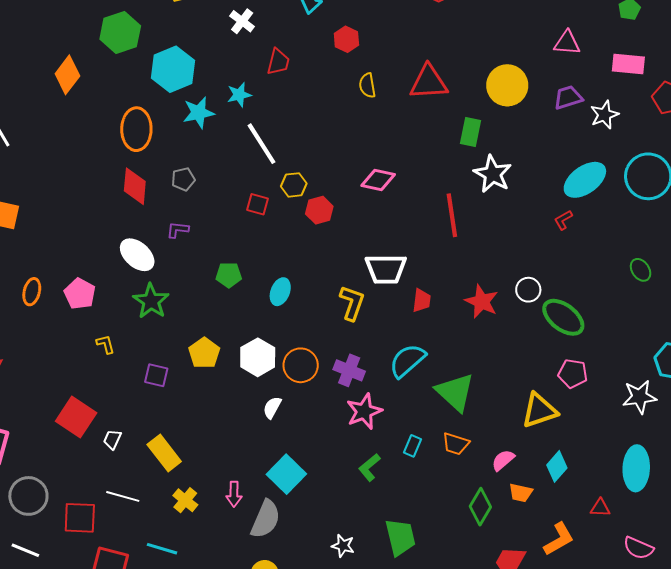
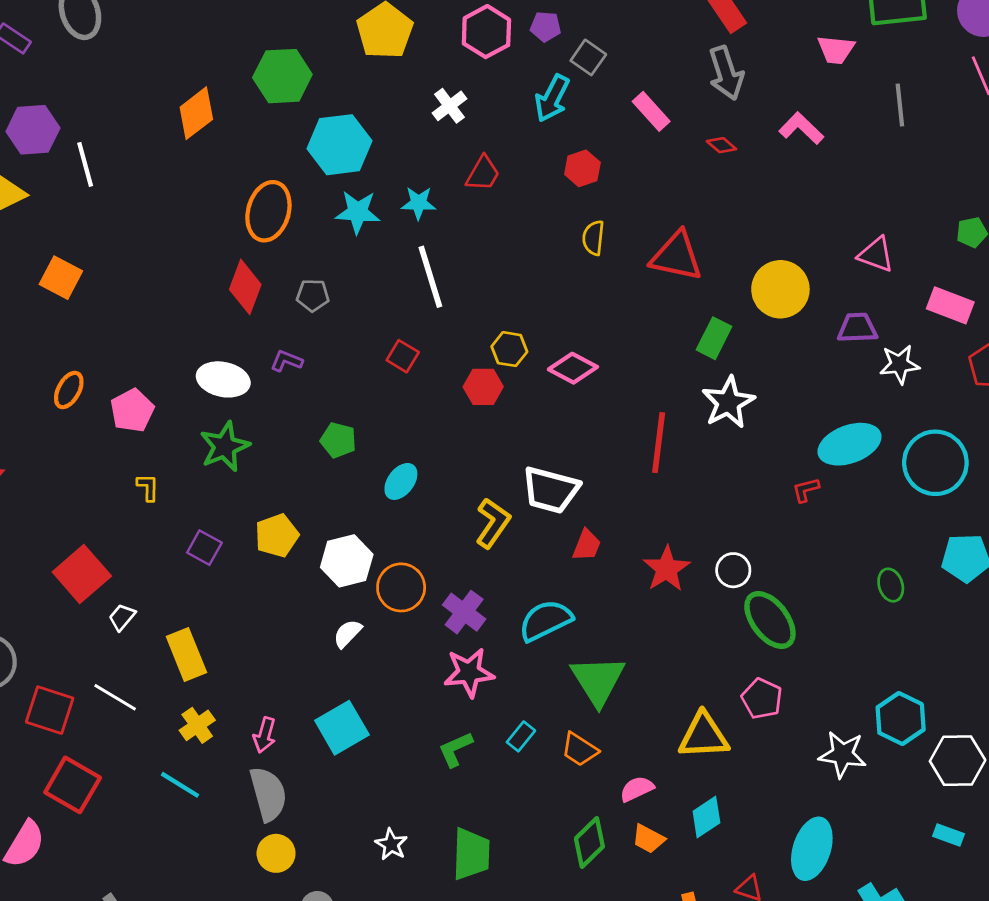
yellow hexagon: (294, 185) -> (509, 349), moved
white ellipse: (137, 255) -> (223, 379), turned -45
gray semicircle: (266, 519) -> (268, 794), moved, turned -54
cyan line: (162, 549) -> (180, 785), moved

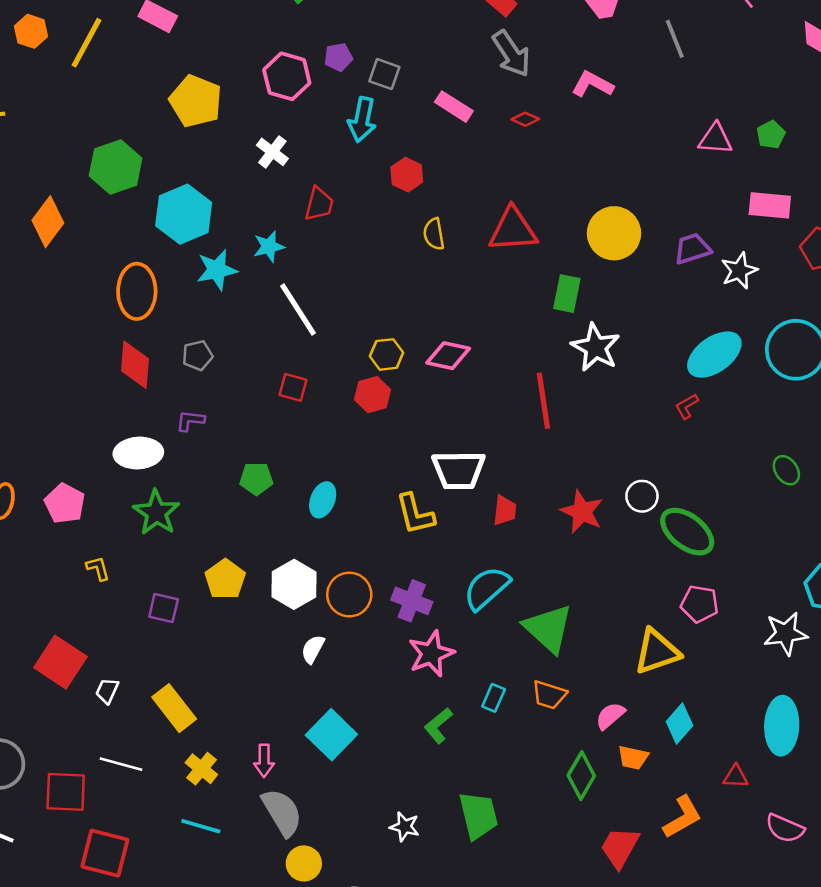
pink triangle: (876, 255) -> (715, 139), moved
yellow L-shape: (493, 523) -> (415, 514), turned 147

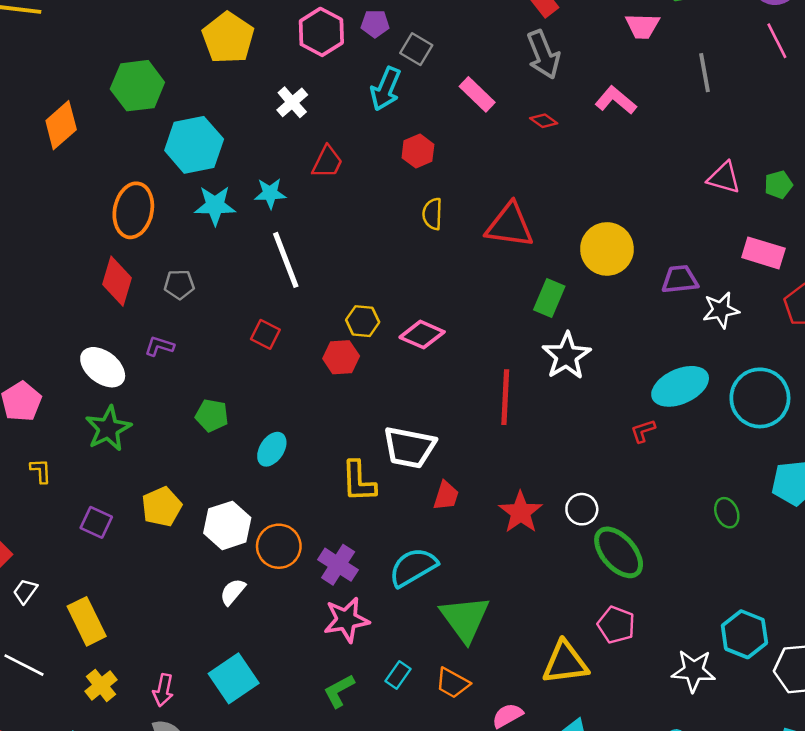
white ellipse: (138, 453) -> (103, 367), turned 30

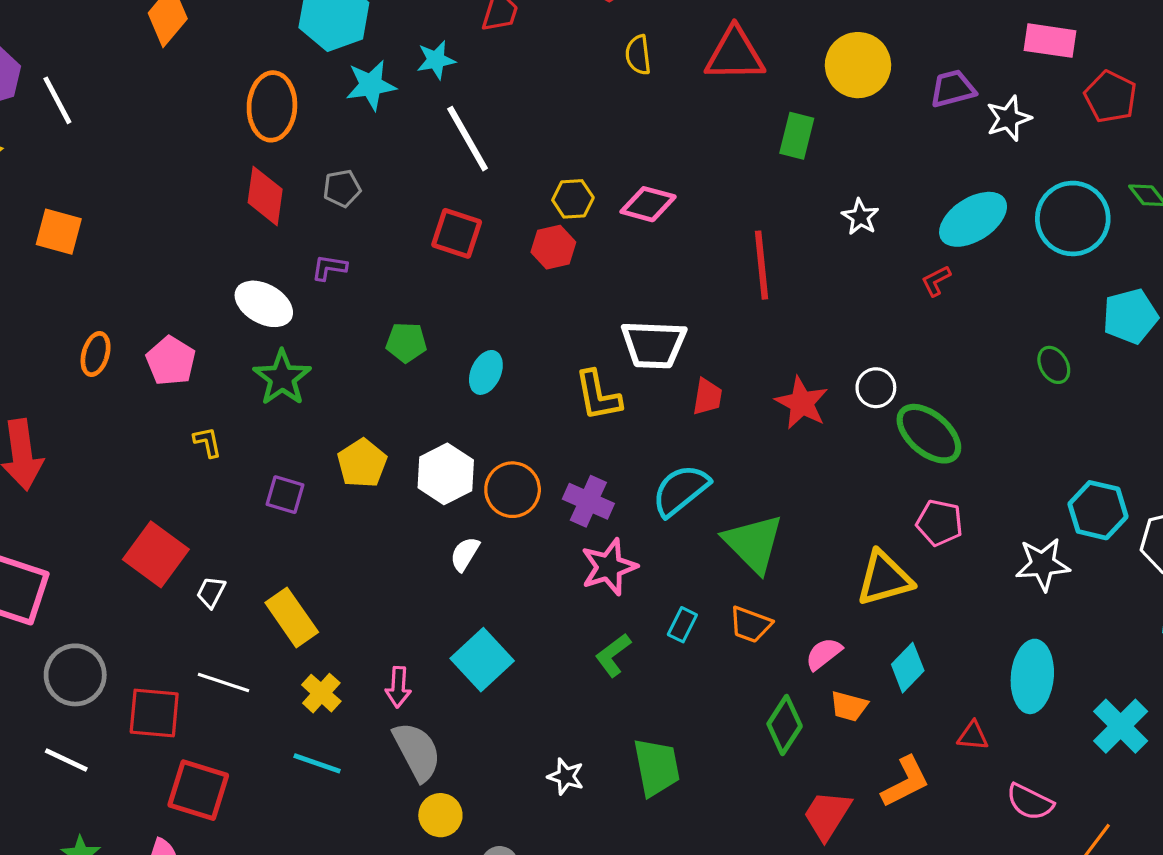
red square: (265, 334) -> (457, 233), size x1.4
white star: (567, 356) -> (860, 217), moved, size x0.6

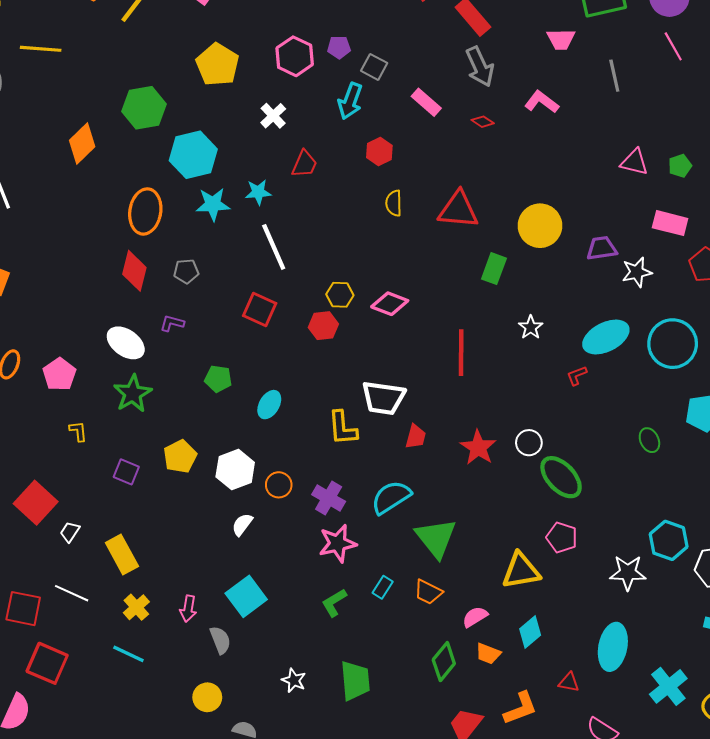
orange circle: (513, 490) -> (279, 485), size x0.7
gray semicircle: (417, 751) -> (220, 640), moved, size x0.7

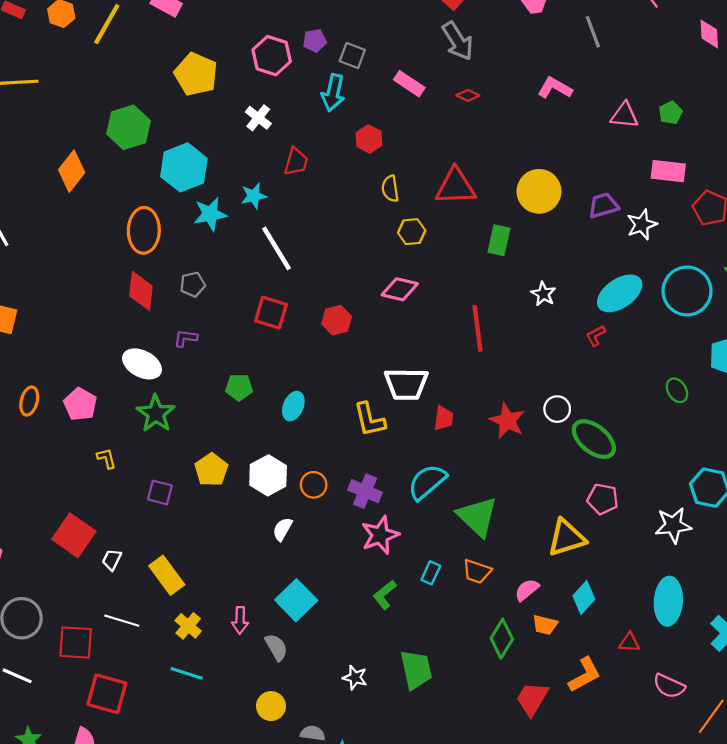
pink L-shape: (542, 102) -> (555, 88), moved
yellow hexagon: (340, 295) -> (412, 232), moved

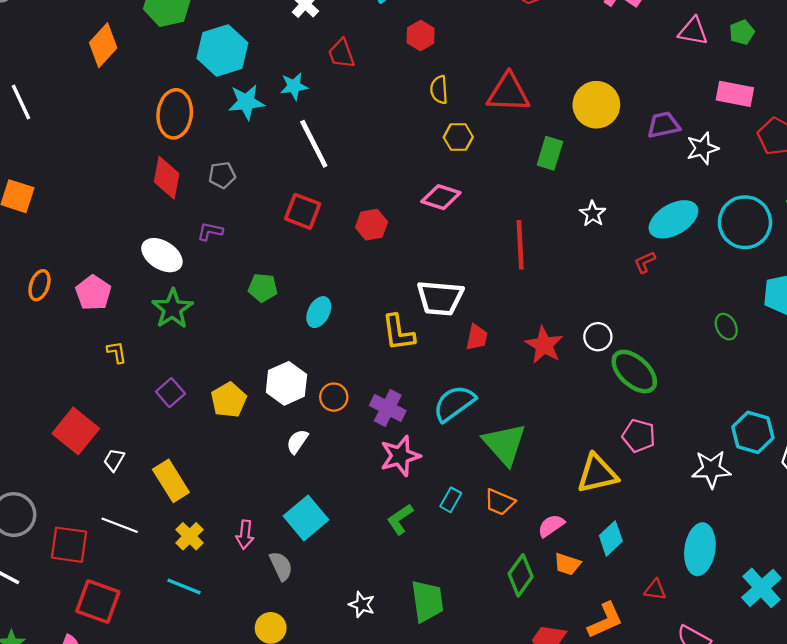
red trapezoid: (296, 162) -> (341, 53), turned 140
yellow pentagon: (211, 470) -> (229, 400), moved
purple square: (160, 492) -> (170, 393), turned 30

